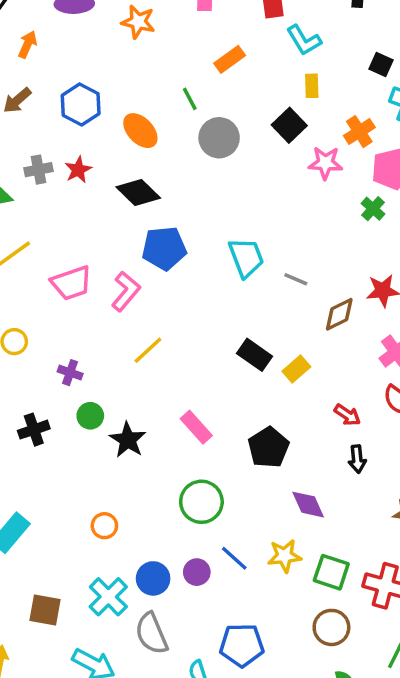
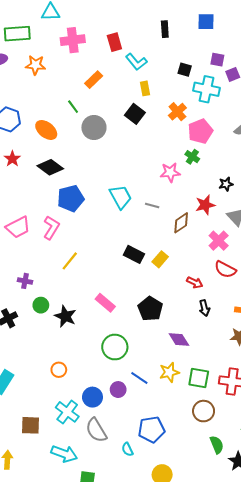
pink star: (325, 163) -> (170, 172), moved

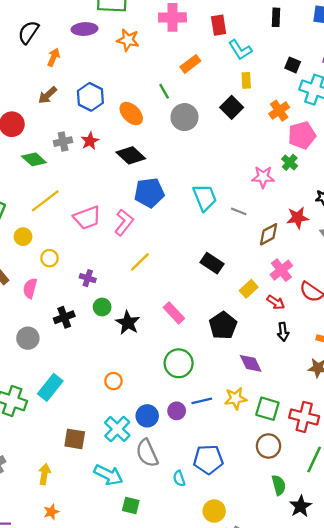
pink cross: (219, 241) -> (281, 270), moved
yellow rectangle: (160, 259) -> (249, 289), moved
blue line: (139, 378) -> (202, 401), turned -54

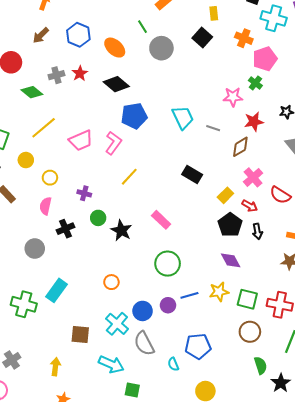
orange cross: (279, 111) -> (244, 38), turned -30
red star: (298, 218) -> (254, 122), moved
pink semicircle: (30, 288) -> (45, 206), moved
black pentagon: (223, 326) -> (230, 225), moved

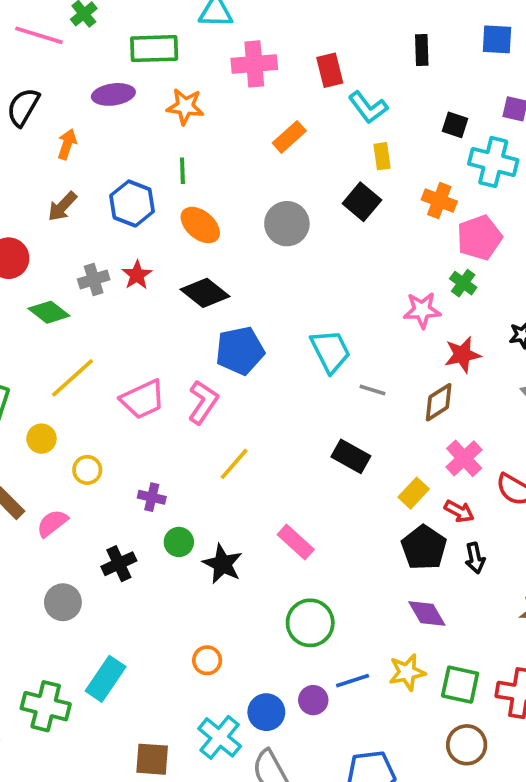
green line: (142, 27) -> (182, 171), moved, turned 32
gray line: (213, 128) -> (372, 390), moved
pink semicircle: (45, 206) -> (52, 523), moved, turned 42

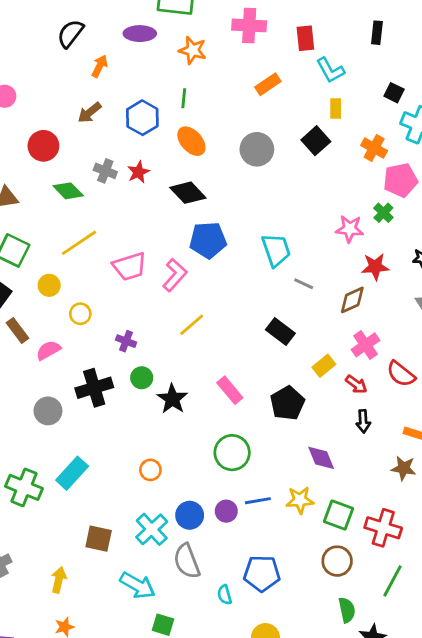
gray cross: (94, 279) -> (105, 171), turned 30
black pentagon: (424, 548) -> (287, 403), moved
black cross: (119, 564) -> (94, 388), size x1.4

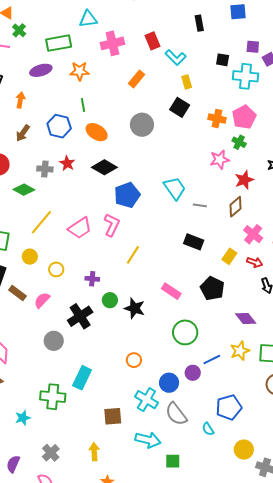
orange cross: (374, 148) -> (217, 119), moved

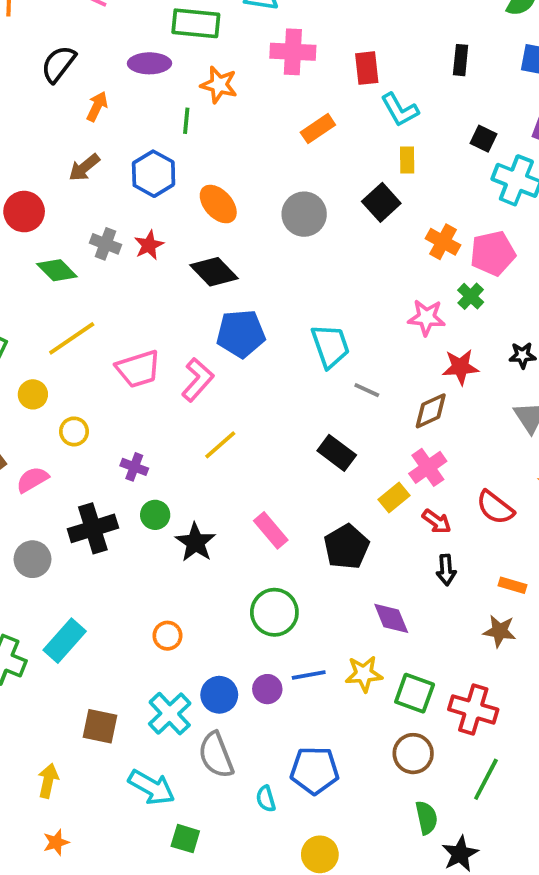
green line: (83, 105) -> (186, 121), moved
pink cross: (253, 234) -> (428, 467), moved

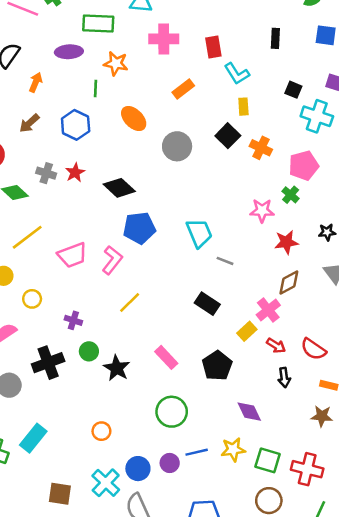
orange ellipse: (218, 204) -> (134, 119), moved
orange cross: (443, 242) -> (261, 148), moved
brown diamond: (431, 411) -> (289, 282), moved
red semicircle: (495, 507) -> (313, 349), moved

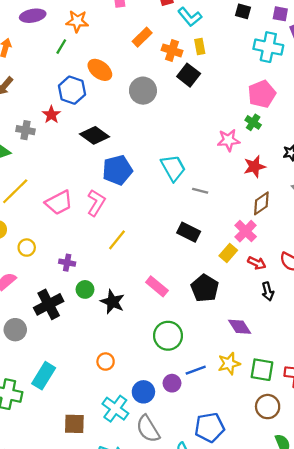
green line: (95, 89) -> (61, 47), turned 35
black square: (293, 90) -> (243, 11), moved
blue hexagon: (76, 125) -> (72, 90), moved
orange cross: (261, 148) -> (172, 50), moved
red star: (75, 172) -> (51, 115), moved

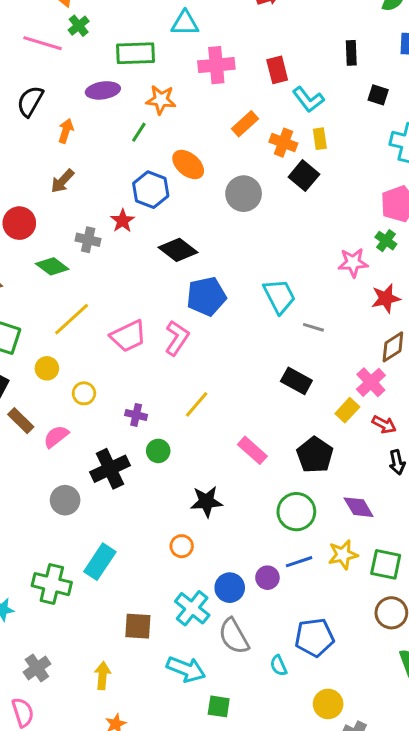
yellow line: (117, 240) -> (197, 404), moved
black star: (112, 302) -> (206, 502), moved, turned -30
green circle: (168, 336) -> (296, 512), moved

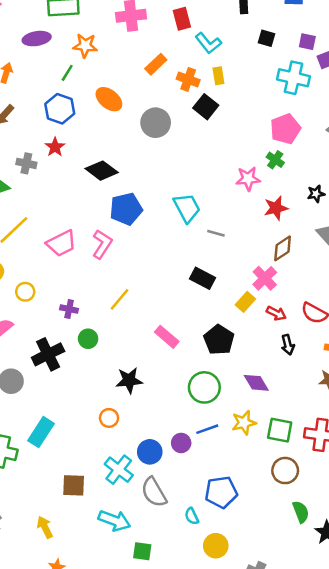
blue hexagon: (151, 190) -> (60, 109), moved
yellow arrow: (103, 676) -> (45, 527), turned -30
yellow circle: (328, 704) -> (216, 546), moved

